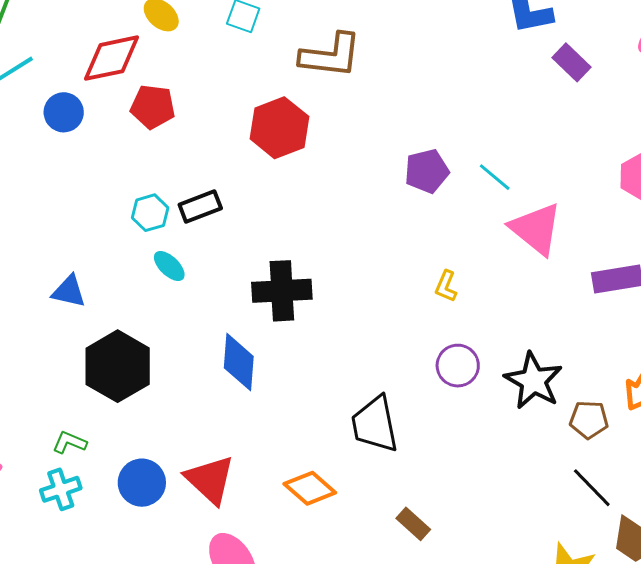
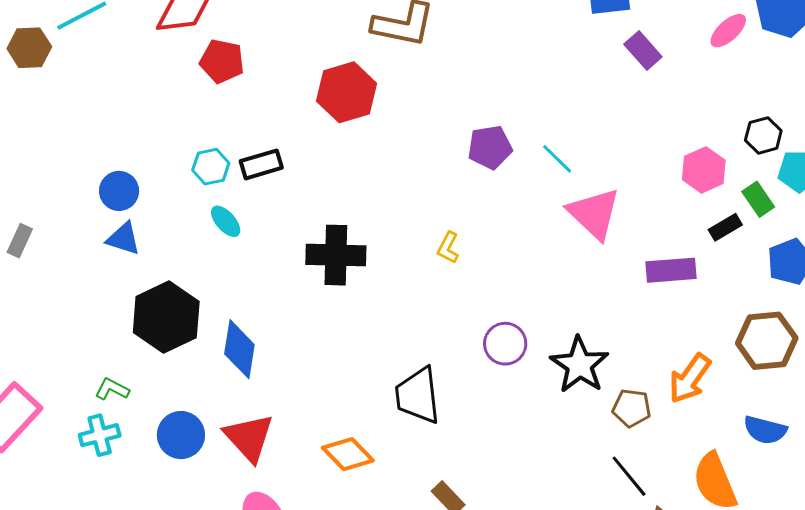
blue circle: (64, 112) -> (119, 191), moved
yellow L-shape: (446, 286) -> (448, 248), moved
blue diamond: (239, 362) -> (239, 349), moved

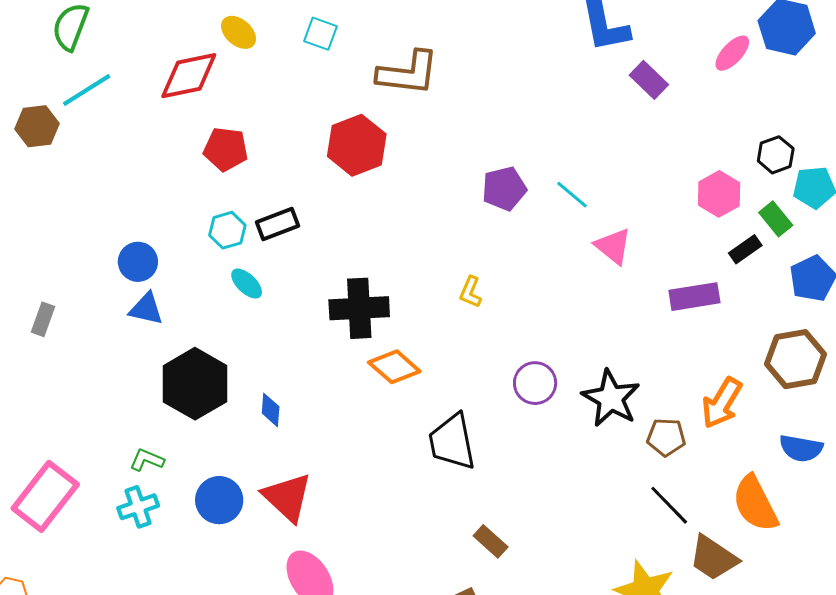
red pentagon: (222, 61) -> (226, 149), moved
pink triangle: (594, 214) -> (613, 246), size x0.7
blue diamond: (239, 349) -> (271, 410), size x0.6
orange diamond: (348, 454) -> (394, 367), moved

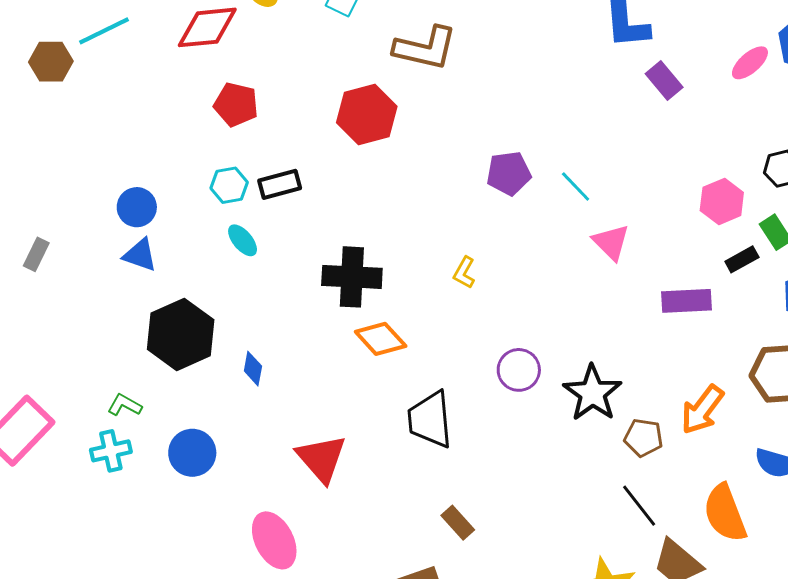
red triangle: (287, 497) -> (322, 459), moved

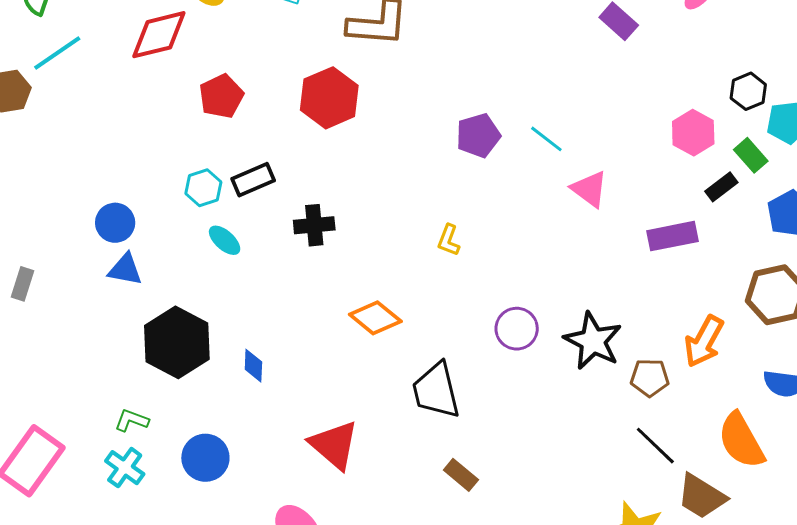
red pentagon: (236, 105) -> (221, 96), moved, turned -30
black cross: (352, 277) -> (314, 225), moved, size x0.7
cyan cross: (111, 451) -> (125, 468), turned -33
brown rectangle: (458, 523) -> (461, 475), moved

